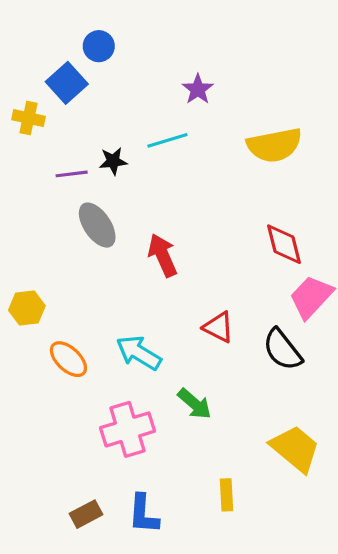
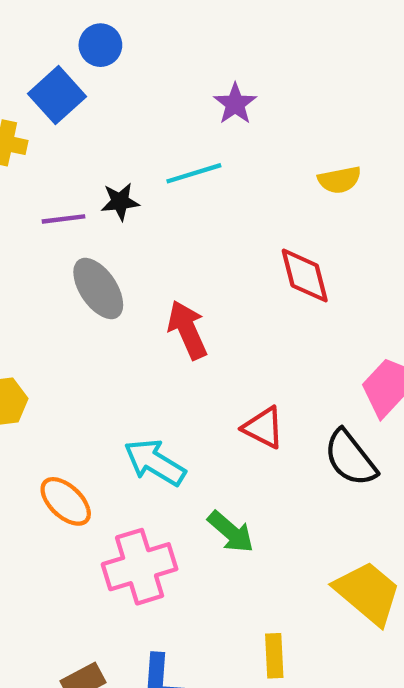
yellow semicircle: (274, 145) -> (339, 180), size x0.6
red diamond: (284, 244) -> (305, 275), moved
orange ellipse: (68, 359) -> (66, 501), moved

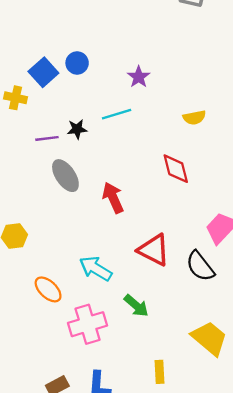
blue circle: (100, 45) -> (77, 63), moved
red triangle: (263, 428) -> (154, 250), size x1.4

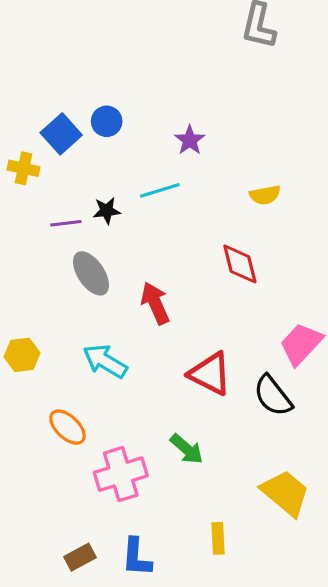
cyan arrow: (96, 268) -> (105, 361), moved

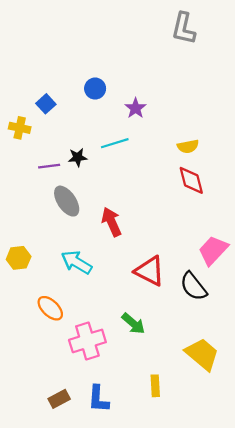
blue circle: (107, 121) -> (95, 89), moved
blue square: (61, 134) -> (46, 104), size x0.7
red diamond: (240, 264) -> (191, 180), moved

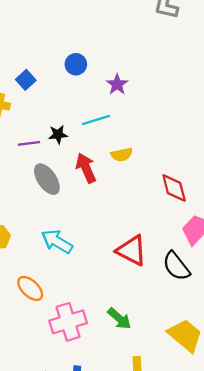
yellow semicircle: (188, 146) -> (122, 155), moved
red diamond: (191, 180) -> (174, 188), moved
red arrow: (111, 222) -> (86, 168), moved
green arrow: (133, 323) -> (119, 319), moved

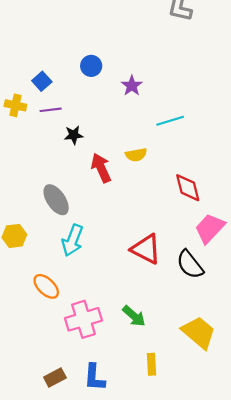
cyan line: (96, 120) -> (170, 121), moved
purple line: (29, 143) -> (51, 110), moved
gray ellipse: (47, 179) -> (56, 200), moved
cyan arrow: (57, 242) -> (73, 240), turned -100

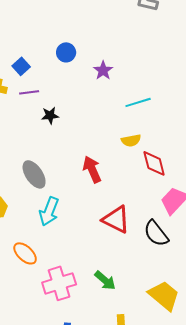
yellow semicircle: (136, 155) -> (131, 140), moved
red arrow: (101, 168) -> (92, 169), moved

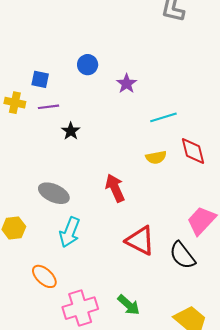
blue square: (21, 66) -> (40, 79), turned -36
black star: (50, 115) -> (71, 131), turned -30
red diamond: (154, 163) -> (193, 151), moved
gray ellipse: (34, 174) -> (54, 193), turned -32

